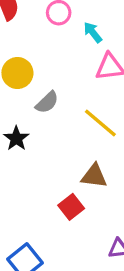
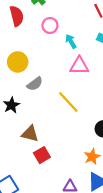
brown triangle: (94, 176) -> (30, 134), moved

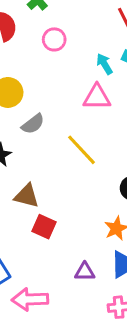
cyan arrow: (71, 41) -> (104, 64), moved
red square: (42, 155) -> (44, 227), turned -35

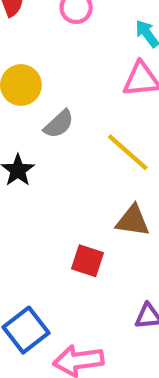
brown triangle: (27, 196) -> (133, 221), moved

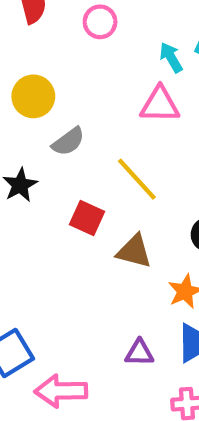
red square: (88, 261) -> (87, 218), moved

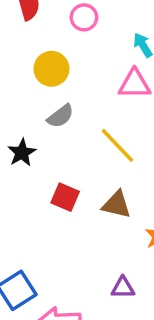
yellow circle: (33, 96) -> (51, 69), moved
red square: (87, 218) -> (65, 197), moved

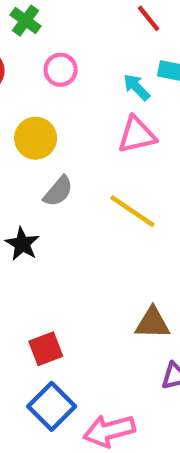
red square: (65, 197) -> (46, 349), moved, turned -32
brown triangle: (117, 205) -> (152, 323), moved

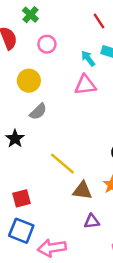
yellow line: (132, 211) -> (62, 164), moved
blue square: (52, 406) -> (21, 231), turned -30

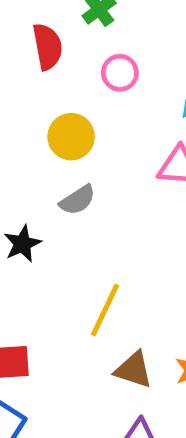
yellow line: (62, 164) -> (105, 310), turned 64

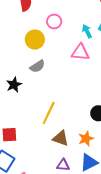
pink circle: (120, 73) -> (54, 22), moved

